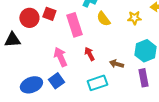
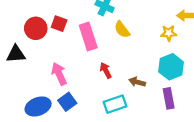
yellow star: (134, 18) -> (169, 33), moved
pink arrow: (60, 57) -> (59, 74), moved

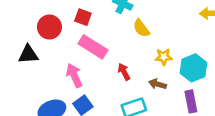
red square: (59, 24) -> (83, 17), moved
yellow star: (169, 33) -> (164, 57), moved
pink rectangle: (88, 37) -> (93, 47), moved, turned -40

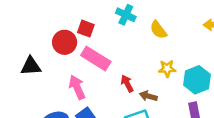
red circle: (49, 27) -> (65, 42), moved
yellow semicircle: (141, 28) -> (158, 30), moved
brown arrow: (157, 84) -> (148, 96), moved

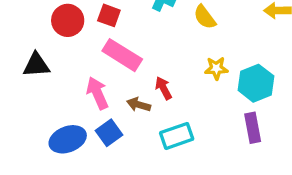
red circle: (65, 42) -> (68, 20), moved
brown arrow: (148, 96) -> (139, 105), moved

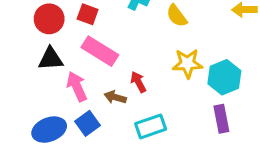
black triangle: (36, 65) -> (51, 59), moved
yellow star: (216, 68) -> (187, 63), size x1.4

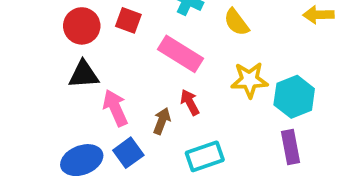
pink rectangle: (100, 51) -> (181, 54), moved
brown arrow: (115, 97) -> (162, 121), turned 95

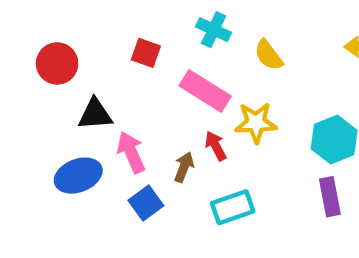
red circle: (82, 26) -> (57, 63), moved
yellow star: (249, 80) -> (256, 123), moved
blue ellipse: (82, 160) -> (78, 176), moved

